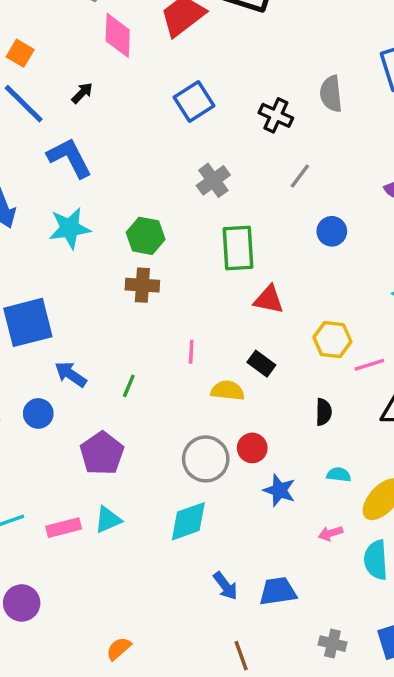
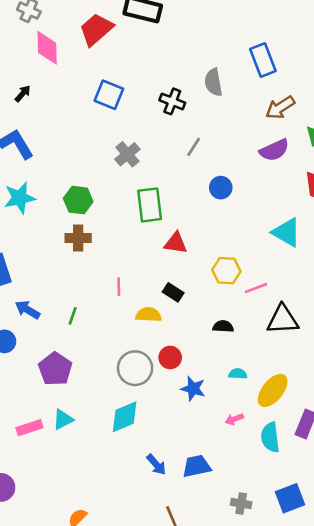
blue square: (194, 102) -> (109, 95), turned -32
black semicircle: (324, 412) -> (223, 326), turned -84

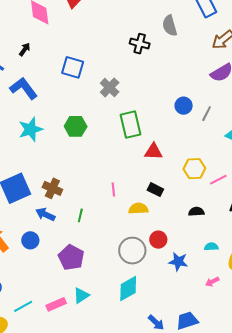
blue square: (109, 95) -> (73, 67), moved
gray line: (194, 147) -> (207, 114), moved
brown cross: (78, 238) -> (52, 188), moved, turned 30

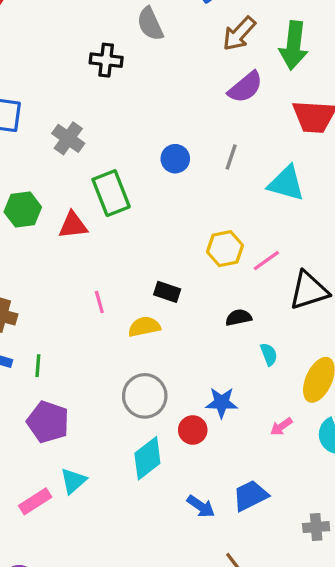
blue circle: (184, 106) -> (175, 159), moved
red triangle: (153, 152) -> (73, 225), moved
green line: (80, 215) -> (38, 366), moved
red circle: (158, 240) -> (193, 430), moved
cyan semicircle: (211, 247) -> (269, 354), moved, turned 80

